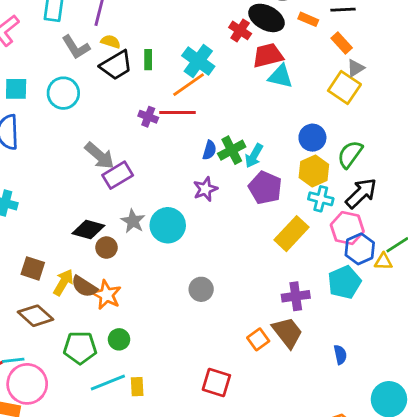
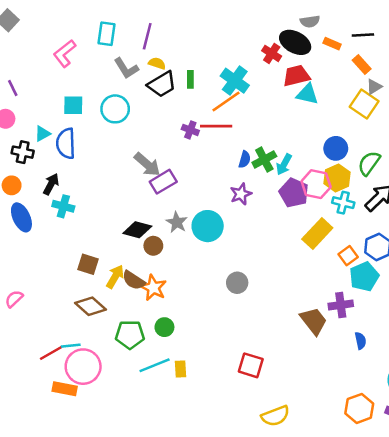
pink hexagon: (347, 228) -> (316, 184), moved
purple cross: (296, 296) -> (341, 305), moved
orange square: (258, 339) -> (348, 256), moved

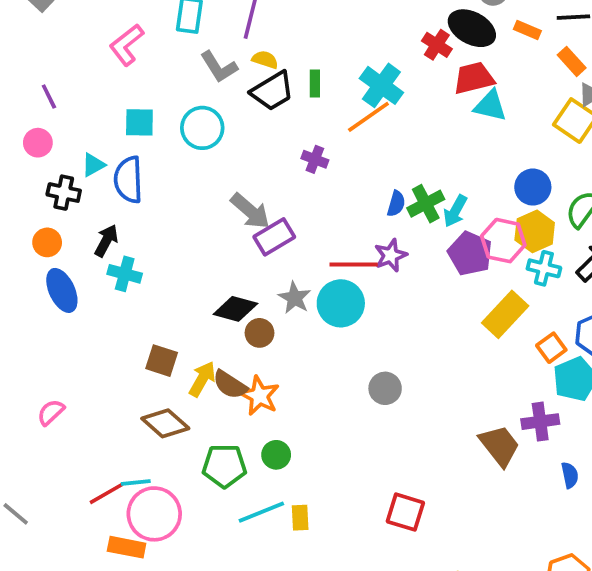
red line: (216, 126) -> (354, 265), moved

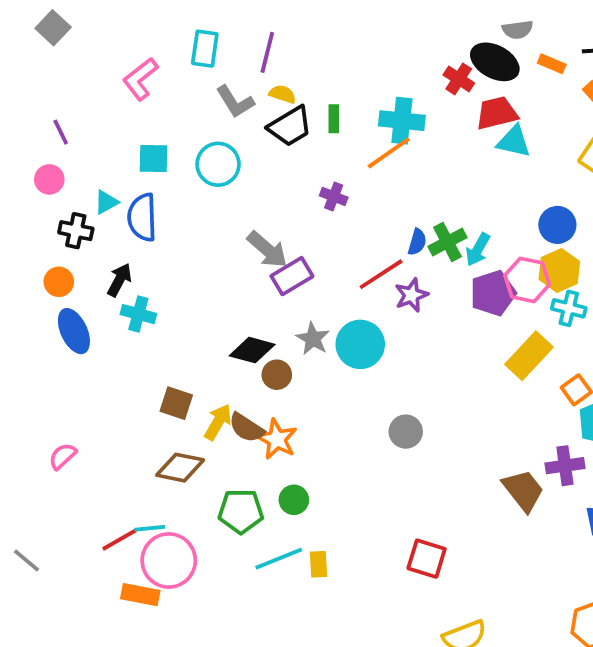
cyan cross: (381, 85) -> (402, 121), turned -30
purple pentagon: (470, 253) -> (493, 293), turned 30
red line: (354, 265) -> (381, 274), moved, turned -33
brown diamond: (165, 423) -> (180, 468), turned -30

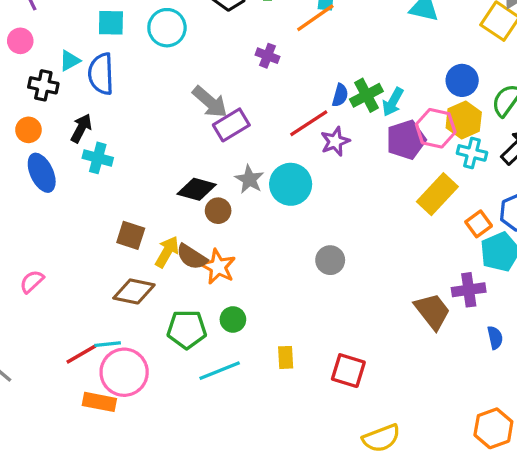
yellow rectangle: (319, 564) -> (286, 357), moved

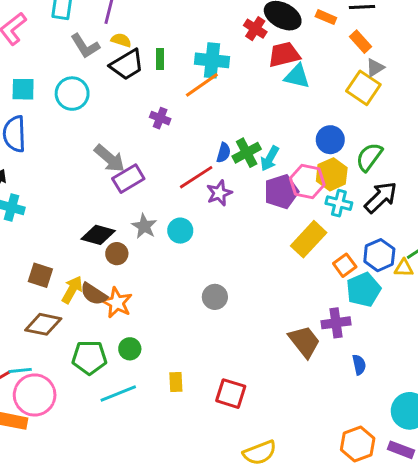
cyan circle: (291, 184) -> (180, 231), size x0.7

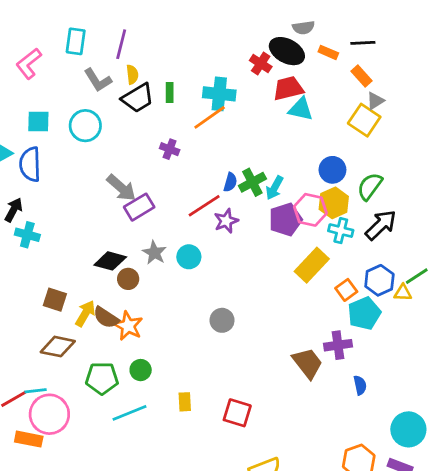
yellow semicircle: (121, 40) -> (132, 75), turned 66

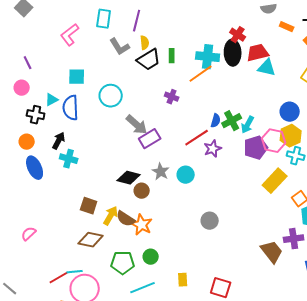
black ellipse: (287, 51) -> (233, 53), moved, turned 60
cyan circle: (85, 126) -> (111, 96), moved

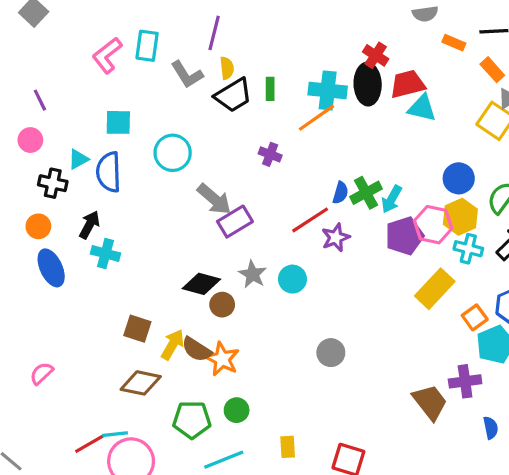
cyan rectangle: (104, 19) -> (147, 46), moved

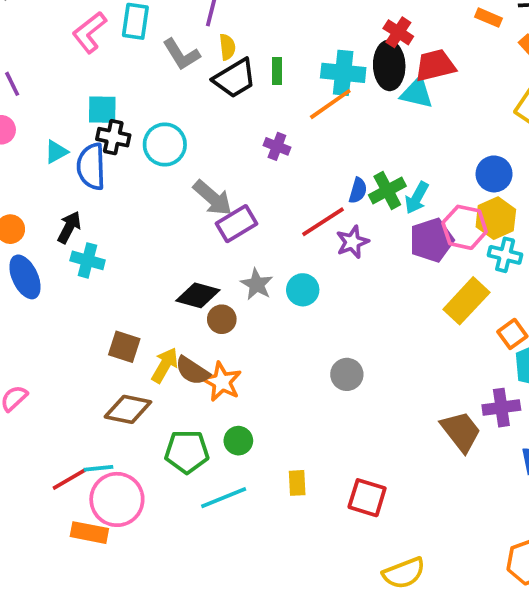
cyan triangle: (422, 108) -> (417, 93), moved
black cross: (53, 183) -> (113, 137), moved

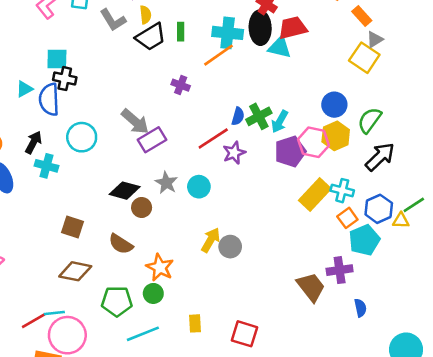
cyan circle: (165, 145) -> (82, 137), moved
cyan cross: (505, 255) -> (342, 191), moved
yellow arrow: (165, 365) -> (211, 240), moved
orange star: (222, 382) -> (160, 267), moved

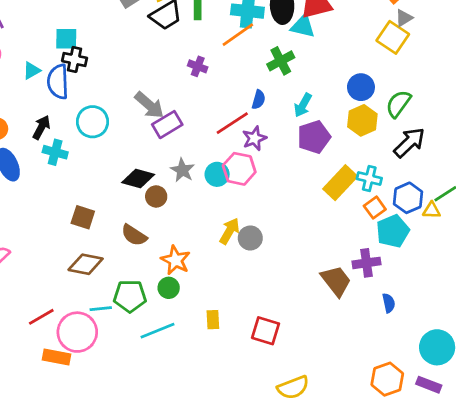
green cross: (259, 116) -> (281, 61), moved
pink hexagon: (314, 142) -> (239, 169), moved
cyan line: (54, 313) -> (101, 309), moved

